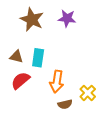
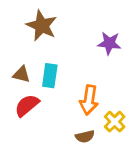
purple star: (67, 18) -> (109, 43), moved
orange arrow: (57, 82) -> (89, 100), moved

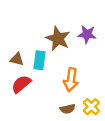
brown star: (42, 26) -> (58, 39), moved
yellow cross: (115, 122) -> (91, 107), moved

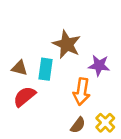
purple star: (87, 34) -> (99, 65), moved
brown semicircle: (68, 109) -> (78, 125), turned -40

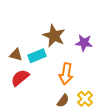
purple star: (99, 65) -> (84, 43), moved
cyan rectangle: (46, 69) -> (37, 56), turned 60

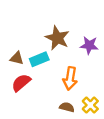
brown semicircle: (63, 101) -> (67, 107), turned -112

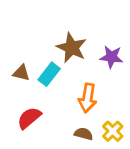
cyan rectangle: (39, 59) -> (49, 74), turned -30
red semicircle: (21, 83) -> (29, 118), moved

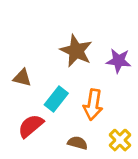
cyan rectangle: (49, 74) -> (56, 99), moved
brown semicircle: (84, 134) -> (77, 143), moved

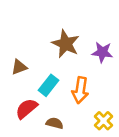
brown triangle: (22, 78) -> (19, 67), turned -35
brown semicircle: (77, 143) -> (55, 123), moved

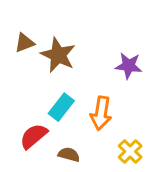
brown star: (66, 44) -> (58, 55), moved
brown triangle: (19, 67) -> (24, 43), moved

